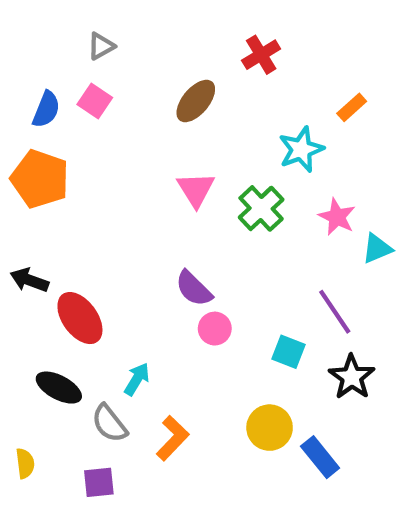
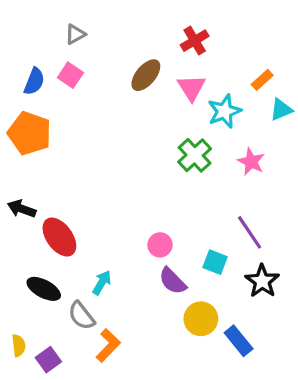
pink triangle: (196, 189) -> (191, 88), moved
cyan triangle: (377, 248) -> (281, 110), moved
purple semicircle: (194, 289) -> (173, 281), moved
orange L-shape: (173, 438) -> (108, 345), moved
purple square: (99, 482) -> (48, 360), moved, turned -30

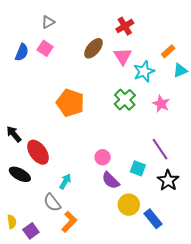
orange pentagon: (30, 133) -> (70, 103), moved
black arrow: (22, 209) -> (14, 134), turned 30
black ellipse: (44, 289) -> (20, 174), moved

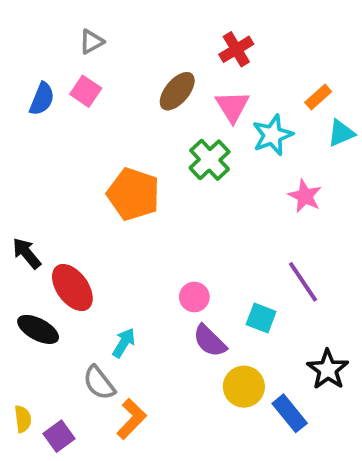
green cross: (125, 100) -> (210, 160), moved
black star: (168, 180) -> (328, 369), moved

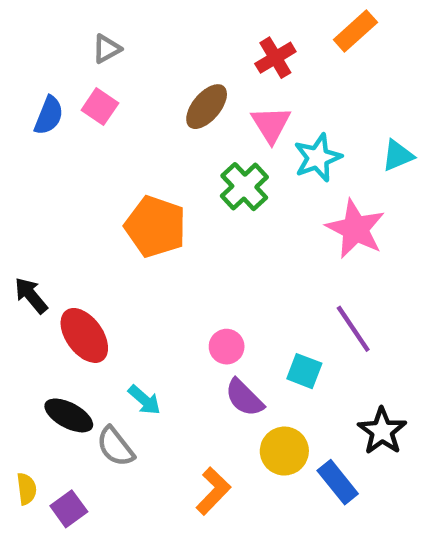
orange rectangle: (318, 97) -> (355, 31), moved, size x1.4
pink star: (305, 196) -> (355, 229), size x1.5
black ellipse: (38, 329) -> (69, 415), moved
cyan arrow: (124, 343) -> (144, 400), turned 100
orange L-shape: (131, 419) -> (213, 491), moved

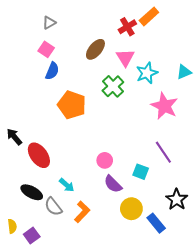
orange rectangle: (355, 31) -> (149, 16), moved
blue semicircle: (49, 115) -> (52, 71), moved
orange L-shape: (213, 491) -> (82, 212), moved

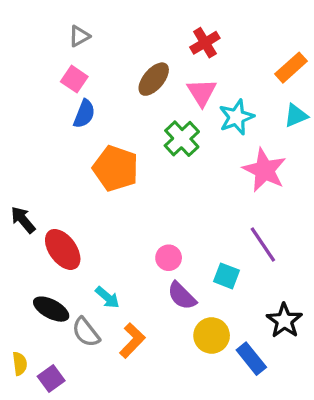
orange rectangle: (149, 16) -> (291, 68), moved

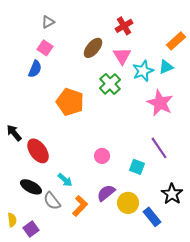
blue semicircle: (84, 114) -> (35, 69), moved
cyan triangle: (296, 115) -> (166, 67), moved
purple semicircle: (182, 296) -> (106, 193), moved, turned 96

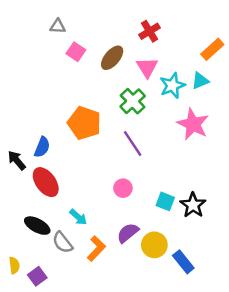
gray triangle: (48, 22) -> (58, 26), turned 32
pink square: (45, 48) -> (76, 52), moved
blue semicircle: (35, 69) -> (42, 147), moved
purple line: (159, 148) -> (133, 143), moved
black star: (172, 194) -> (193, 205), moved

